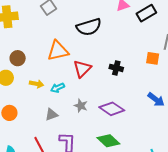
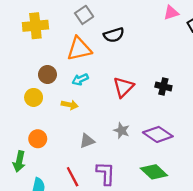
black semicircle: (89, 27) -> (114, 35), moved, size x0.7
orange triangle: (58, 51) -> (79, 49), moved
cyan arrow: (57, 88) -> (80, 79), moved

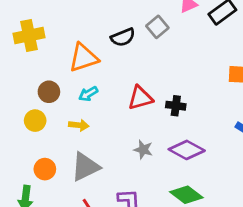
gray square: (84, 15) -> (157, 27), moved
black cross: (163, 86) -> (176, 106), moved
red triangle: (123, 87) -> (140, 98), turned 35
gray triangle: (87, 141) -> (85, 167), moved, size x1.6

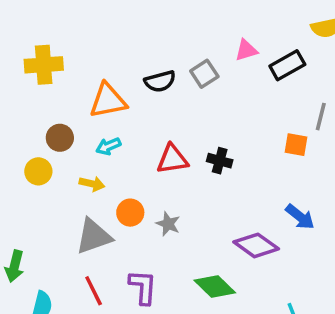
black cross: (176, 106) -> (220, 161), moved
purple diamond: (187, 150) -> (256, 245), moved
orange circle: (45, 169) -> (130, 213), moved

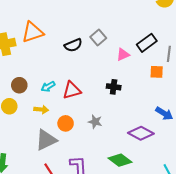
pink triangle: (246, 50) -> (123, 54), moved
black rectangle: (287, 65) -> (147, 43), moved
orange triangle: (108, 101) -> (33, 32), moved
red triangle: (172, 159) -> (72, 90), moved
gray star: (168, 224) -> (95, 122), moved

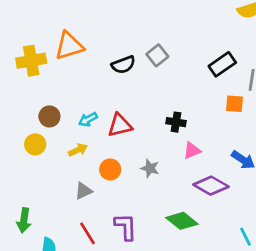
pink triangle: (123, 54) -> (192, 150), moved
yellow arrow: (41, 110) -> (78, 150), turned -32
gray triangle: (46, 140) -> (83, 191), size x0.6

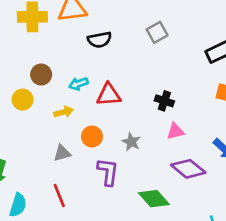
black semicircle: (123, 65) -> (100, 40), moved
purple L-shape: (126, 227) -> (108, 172), moved

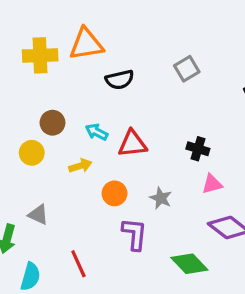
cyan arrow: (78, 84) -> (97, 132), turned 48
gray triangle: (62, 153) -> (38, 215), moved, turned 42

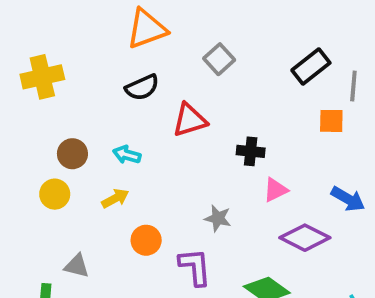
orange triangle: (86, 44) -> (147, 29), moved
red triangle: (132, 144) -> (190, 120), moved
orange circle: (115, 193) -> (146, 240), moved

